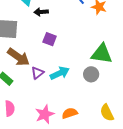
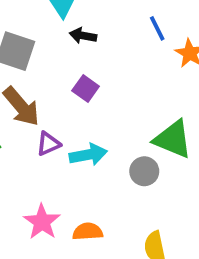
pink star: (45, 114) -> (42, 222), turned -30

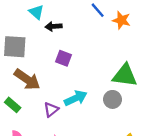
purple triangle: (48, 144) -> (51, 110), moved

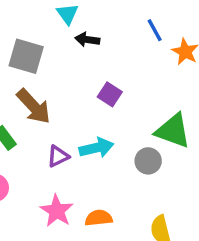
purple square: (64, 58) -> (110, 94), moved

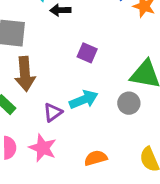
brown arrow: (34, 106) -> (25, 74), turned 48
pink star: (57, 211) -> (43, 148), moved

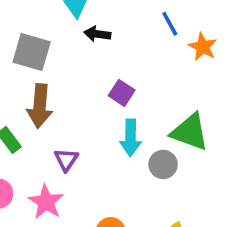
cyan arrow: (84, 100) -> (131, 138), moved, turned 104
purple triangle: (53, 112) -> (66, 160), turned -30

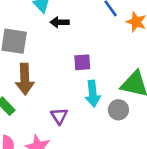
purple square: (122, 93) -> (82, 62), turned -30
purple triangle: (66, 160) -> (59, 116), moved

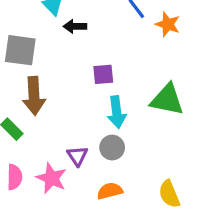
gray circle: (118, 110) -> (112, 148), moved
purple triangle: (59, 116) -> (77, 156), moved

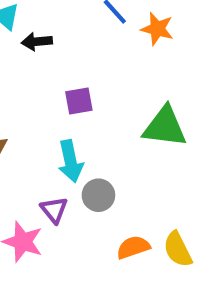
cyan arrow: (117, 112) -> (70, 161), moved
orange semicircle: (110, 191) -> (133, 247), moved

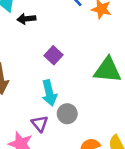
purple square: (79, 101) -> (54, 55), turned -36

